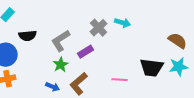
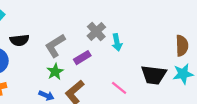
cyan arrow: (123, 23) -> (117, 42), moved, turned 63
brown semicircle: (178, 41) -> (182, 46), turned 54
pink line: (120, 80) -> (119, 88), turned 35

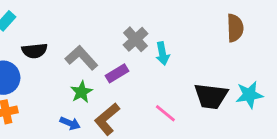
gray L-shape: (55, 46) -> (81, 58), turned 80
brown semicircle: (182, 46) -> (235, 28), moved

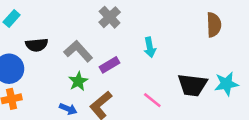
gray cross: (135, 39) -> (110, 17), moved

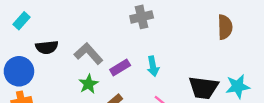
gray cross: (110, 17) -> (142, 17), moved, turned 30
cyan arrow: (150, 47) -> (153, 66), moved

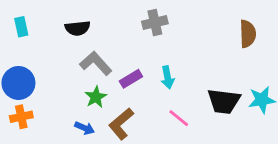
cyan rectangle: (21, 21) -> (21, 27), turned -54
black semicircle: (47, 47) -> (78, 28), moved

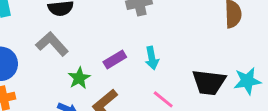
gray L-shape: (96, 63) -> (52, 44), moved

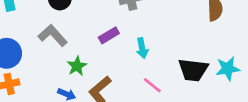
purple rectangle: (115, 60) -> (109, 35), moved

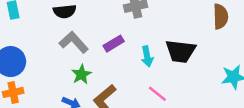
gray L-shape: (53, 35) -> (74, 42), moved
black trapezoid: (193, 70) -> (181, 51), moved

